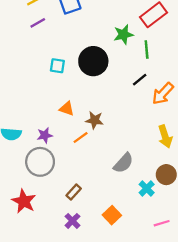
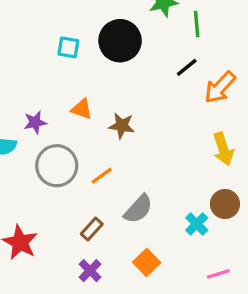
purple star: (45, 135) -> (35, 122), moved
orange line: (81, 138) -> (102, 176), moved
gray circle: (40, 162) -> (57, 166), moved
gray semicircle: (123, 163) -> (138, 209), moved

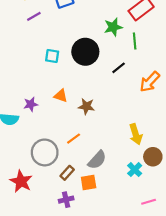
black line: (187, 67) -> (119, 68), moved
yellow arrow: (223, 149) -> (136, 134), moved
gray circle: (57, 166) -> (45, 152), moved
orange square: (147, 262) -> (89, 182), moved, turned 35
purple cross: (90, 271) -> (66, 200), turned 32

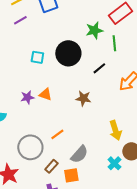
purple star: (31, 104) -> (27, 97), moved
brown star: (86, 106) -> (83, 98), moved

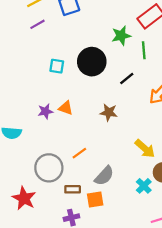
yellow arrow: (115, 130) -> (145, 149), turned -30
brown rectangle: (51, 166) -> (73, 189), turned 48

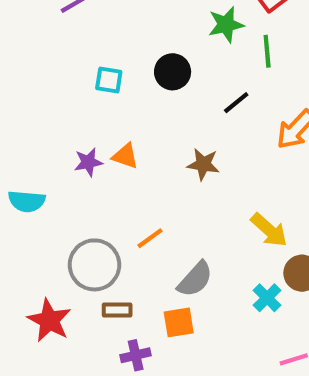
black circle: (92, 62) -> (173, 72), size x0.7
brown rectangle: (73, 189) -> (117, 310), moved

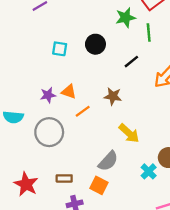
yellow arrow: (269, 230) -> (129, 133), moved
orange line: (150, 238) -> (83, 111), moved
gray circle: (94, 265) -> (49, 132), moved
orange square: (179, 322) -> (99, 185), turned 36

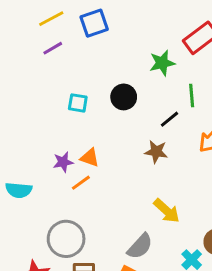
green line: (149, 33) -> (192, 95), moved
brown star: (113, 96) -> (156, 152), moved
orange line: (83, 111) -> (81, 183), moved
gray circle: (49, 132) -> (66, 239), moved

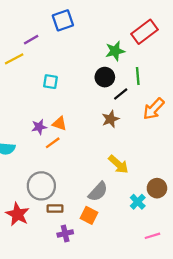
yellow line: (51, 19) -> (14, 59), moved
black circle: (124, 97) -> (105, 77), moved
brown star: (156, 152) -> (110, 119), turned -30

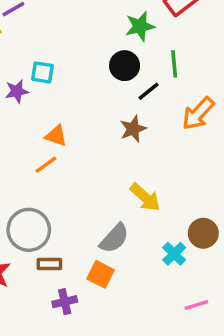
purple star: (39, 127) -> (17, 91), moved

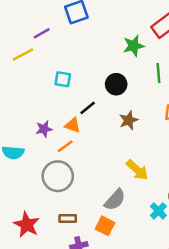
black circle: (125, 66) -> (116, 84), moved
purple star: (17, 91) -> (44, 129), moved
black line: (148, 91) -> (88, 108), moved
gray circle: (29, 230) -> (58, 176), moved

